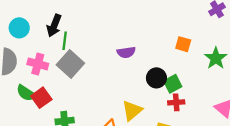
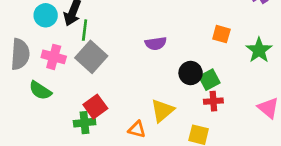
cyan circle: (19, 28) -> (46, 15), moved
red square: (41, 98) -> (95, 107), moved

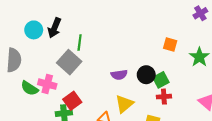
green line: (85, 30) -> (80, 42), moved
purple semicircle: (156, 43) -> (119, 75), moved
pink cross: (54, 57) -> (47, 84), moved

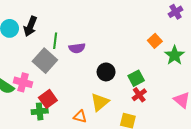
orange square: (170, 44) -> (155, 41), moved, turned 32
purple semicircle: (119, 75) -> (77, 48), moved
black circle: (146, 75) -> (106, 72), moved
red cross: (164, 97) -> (139, 95), turned -32

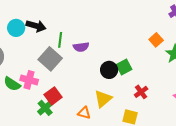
black arrow: (30, 26) -> (36, 26), turned -96
green square: (136, 78) -> (124, 67), moved
green cross: (40, 111) -> (45, 108), turned -35

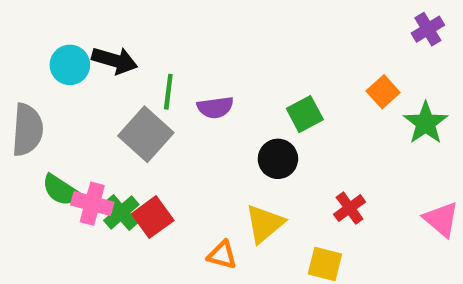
green square: (124, 67) -> (305, 114), moved
pink cross: (29, 80) -> (92, 204), moved
green cross: (45, 108) -> (121, 213), moved

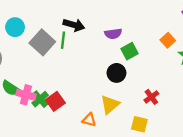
black arrow: (115, 60) -> (74, 25), moved
purple semicircle: (215, 107) -> (113, 34), moved
gray square: (146, 134) -> (42, 42), moved

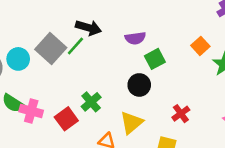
cyan circle: (15, 27) -> (18, 59), moved
green line: (63, 40) -> (75, 46), turned 35
green cross: (40, 99) -> (91, 102), moved

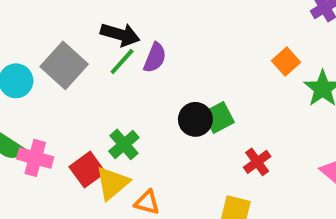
purple semicircle: (135, 38) -> (155, 58), moved, turned -60
green line: (75, 46) -> (122, 61), moved
green square: (155, 59) -> (219, 117), moved
yellow triangle: (131, 123) -> (112, 183), moved

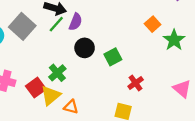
black circle: (195, 119) -> (85, 48), moved

